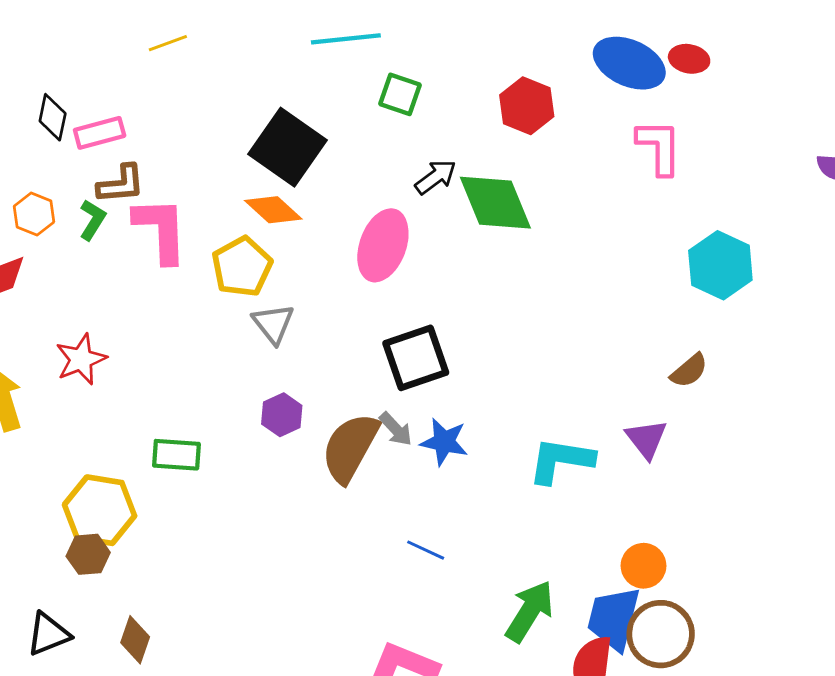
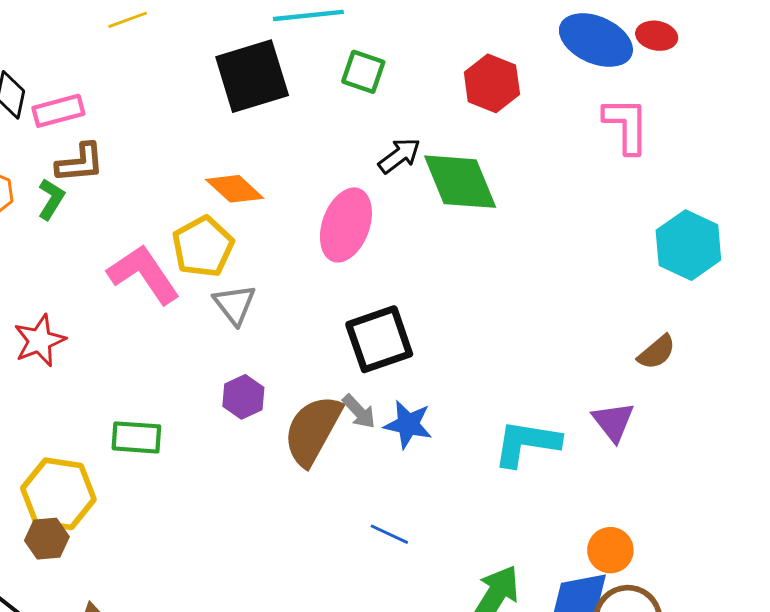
black square: (288, 147) -> (252, 76), moved, turned 38
pink L-shape: (161, 230) -> (144, 274), moved, turned -32

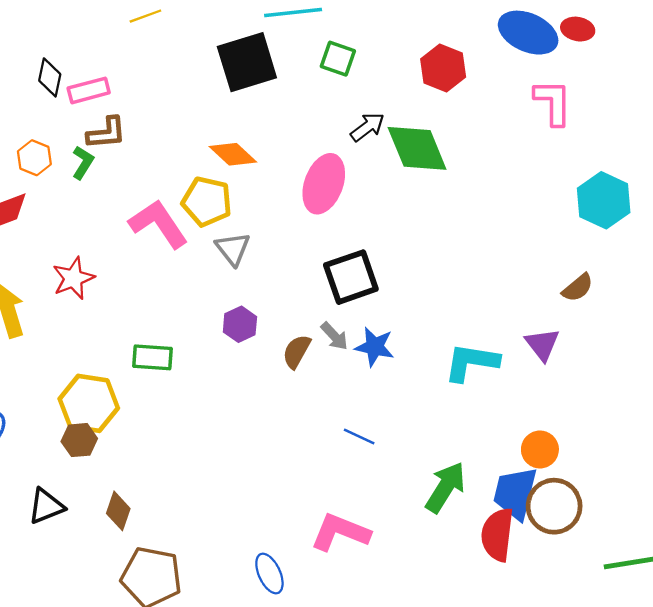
yellow pentagon: (203, 247) -> (207, 201), turned -30
brown semicircle: (313, 430) -> (297, 351), size x0.6

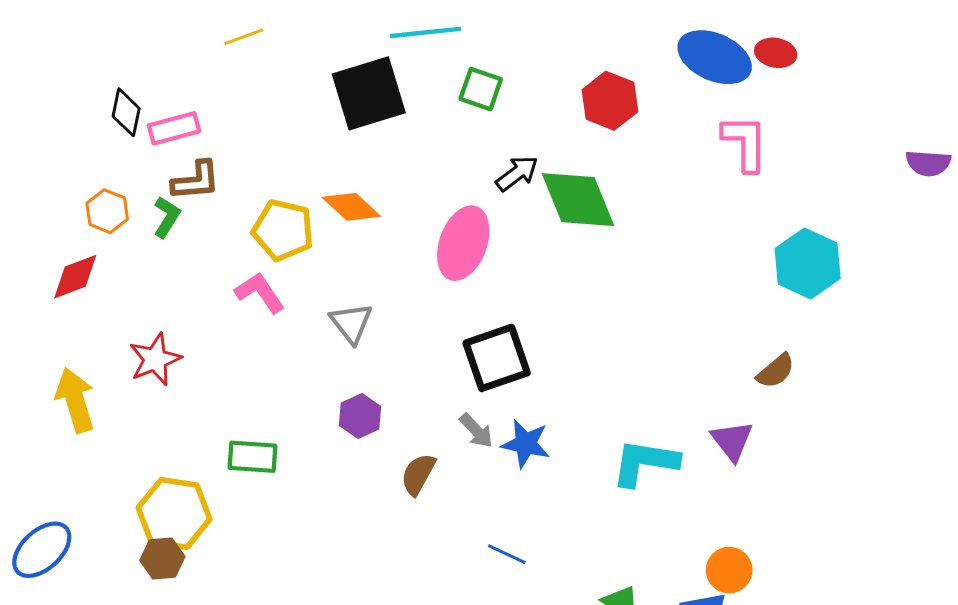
yellow pentagon: (207, 201) -> (283, 230), moved
pink L-shape: (158, 224) -> (260, 293), size x0.7
brown semicircle: (297, 351) -> (418, 474), moved

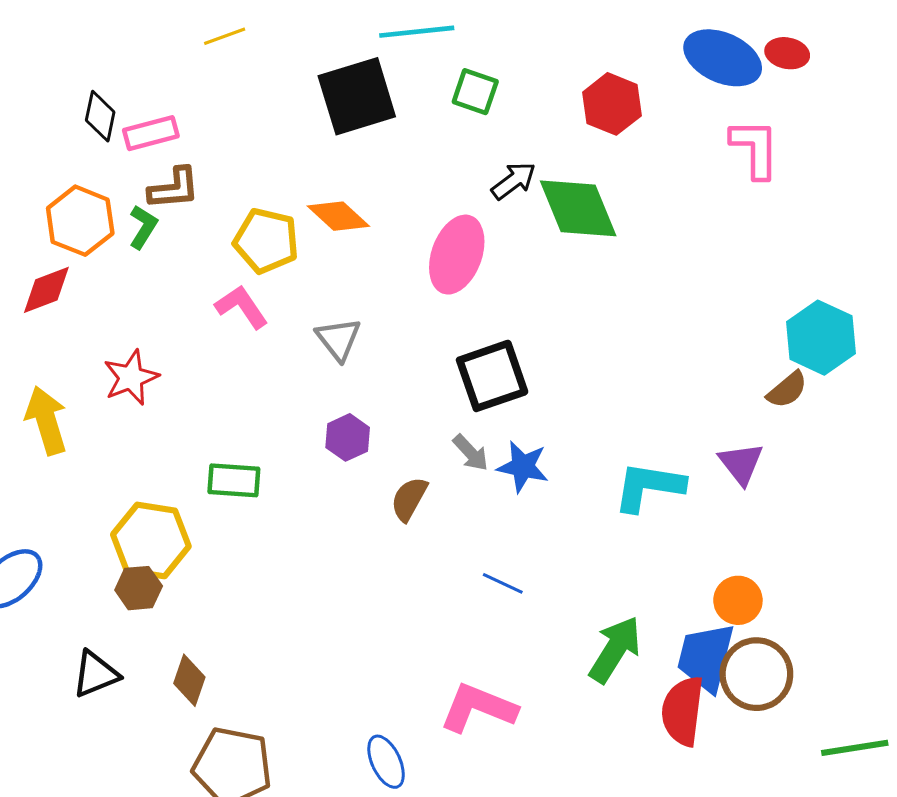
orange hexagon: (107, 211) -> (80, 221), size x1.5
cyan hexagon: (808, 263) -> (821, 338), moved

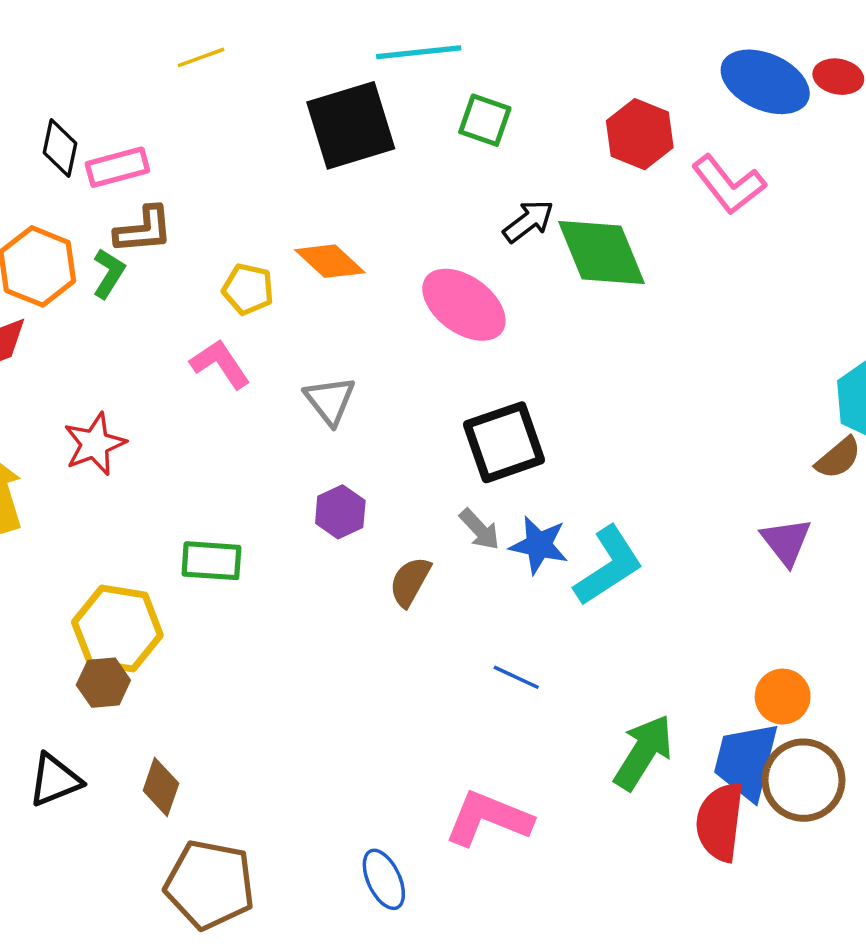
pink L-shape: (755, 148) -> (729, 185), moved, turned 142
yellow pentagon: (266, 241) -> (248, 289), size x0.7
pink ellipse: (457, 255) -> (464, 305), turned -74
cyan L-shape: (649, 487) -> (608, 566), moved, turned 138

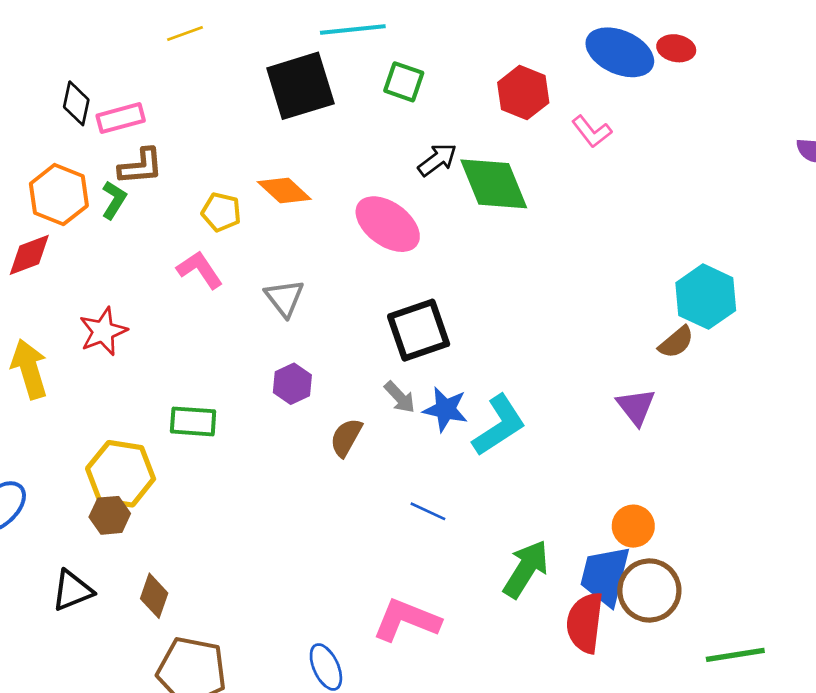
pink L-shape: (729, 185) -> (592, 131), size x0.7

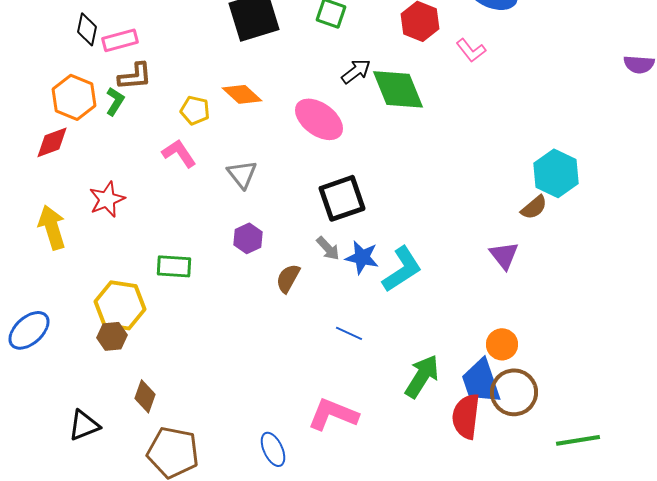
blue trapezoid: (605, 576) -> (481, 381), turned -33
black triangle: (72, 590) -> (84, 425), moved

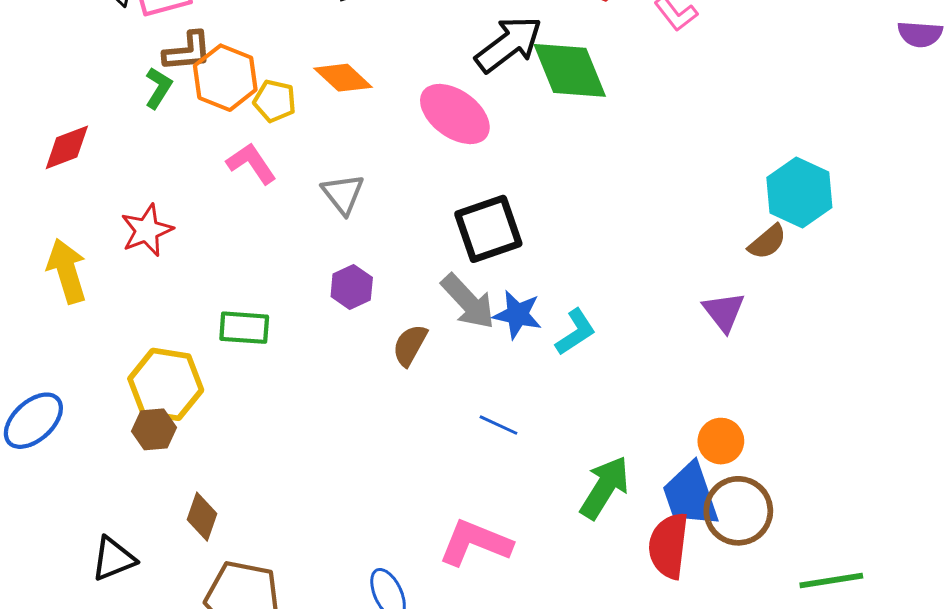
black arrow: (356, 71) -> (509, 44), size x1.6
orange hexagon: (74, 97) -> (225, 78), moved
gray arrow: (328, 248) -> (468, 302), size x1.6
cyan L-shape: (402, 269) -> (576, 332), size x0.7

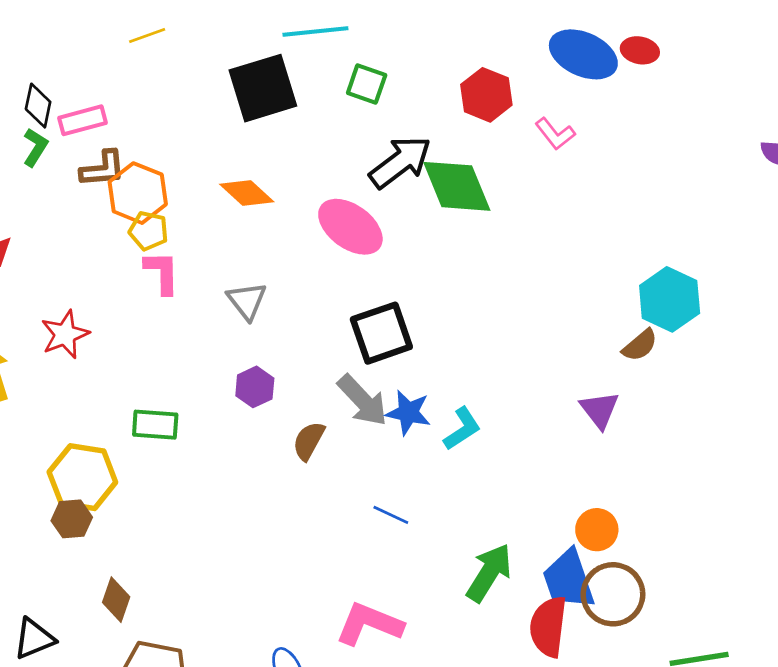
green L-shape: (158, 88) -> (35, 147), moved
yellow pentagon: (275, 101) -> (148, 231), moved
pink L-shape: (251, 163) -> (162, 272), turned 33

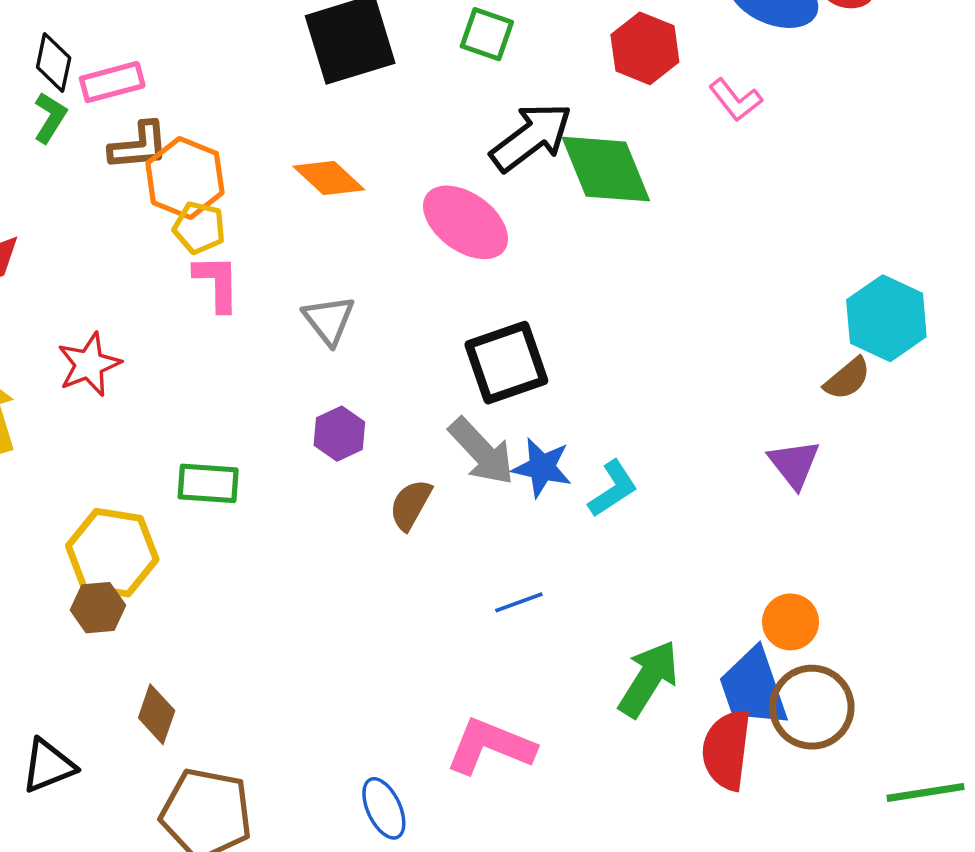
blue line: (391, 515) -> (519, 602), turned -45

